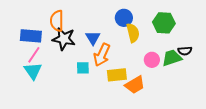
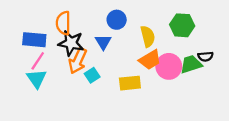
blue circle: (124, 18) -> (117, 20), moved
orange arrow: (102, 55) -> (78, 61), moved
pink circle: (152, 60) -> (169, 66), size x1.5
cyan square: (83, 68) -> (92, 75), turned -32
orange trapezoid: (135, 85) -> (150, 60), moved

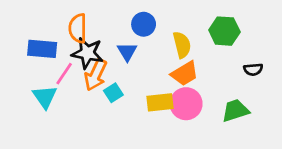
pink line: (38, 61) -> (64, 74), moved
green trapezoid: (191, 64) -> (235, 111), moved
pink circle: (169, 66) -> (186, 104), moved

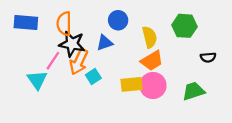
blue rectangle: (42, 49) -> (26, 22), moved
blue triangle: (127, 52) -> (105, 43), turned 42

